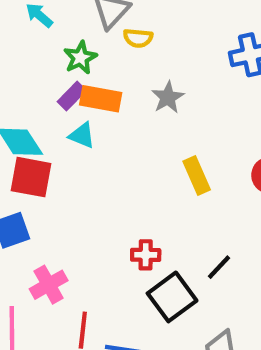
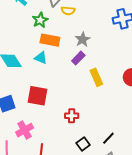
purple rectangle: (72, 96) -> (78, 58), moved
red square: (31, 177) -> (37, 96), moved
black line: (219, 267) -> (108, 138), moved
black square: (172, 297) -> (83, 144), moved, size x0.6

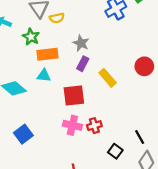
red square: (37, 96) -> (74, 96), moved
pink cross: (25, 130) -> (72, 125), moved, turned -30
black line: (108, 138) -> (140, 137), turned -56

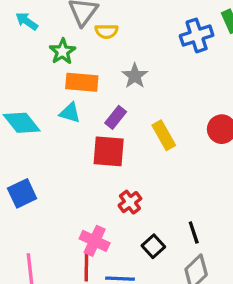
purple rectangle: (83, 64) -> (116, 117), moved
pink cross: (72, 125) -> (95, 241), moved
red cross: (94, 126) -> (130, 202), turned -32

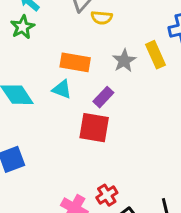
green star: (62, 51) -> (23, 27), moved
yellow rectangle: (164, 135) -> (155, 55), moved
red cross: (130, 202) -> (107, 195), moved

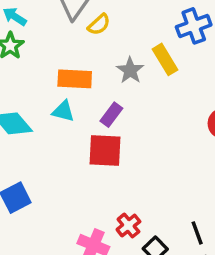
yellow semicircle: (102, 18) -> (99, 24), turned -40

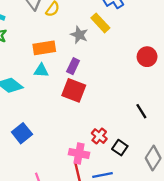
red square: (105, 151) -> (74, 90), turned 30
black line: (197, 233) -> (141, 111), moved

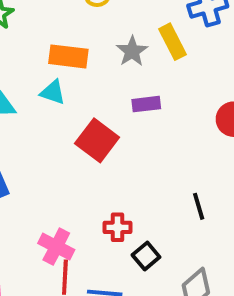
purple rectangle: (73, 66) -> (146, 104), moved, turned 42
red cross: (99, 136) -> (118, 227), turned 35
pink cross: (79, 154) -> (56, 247), moved

